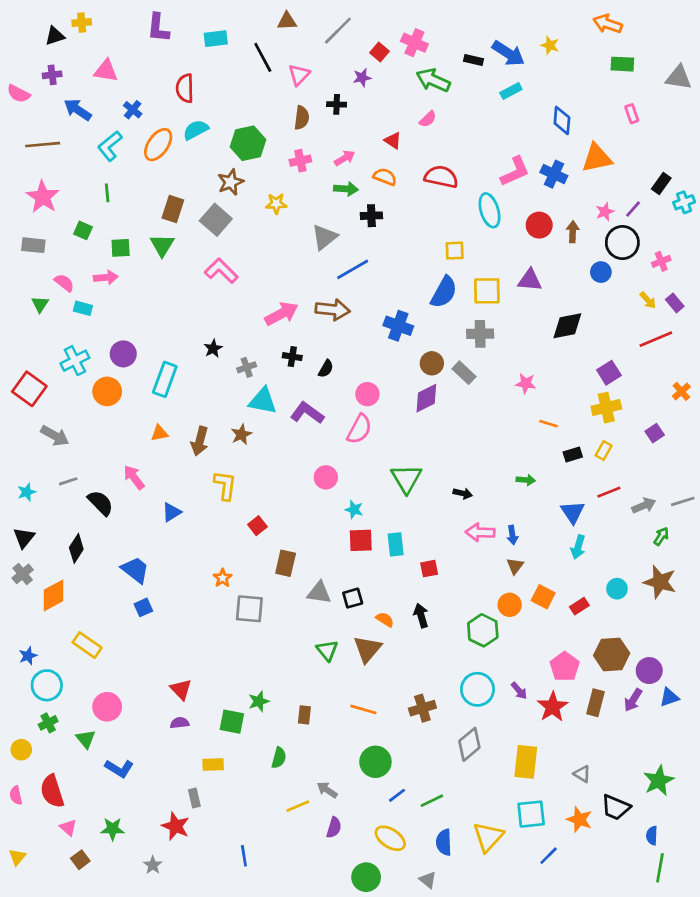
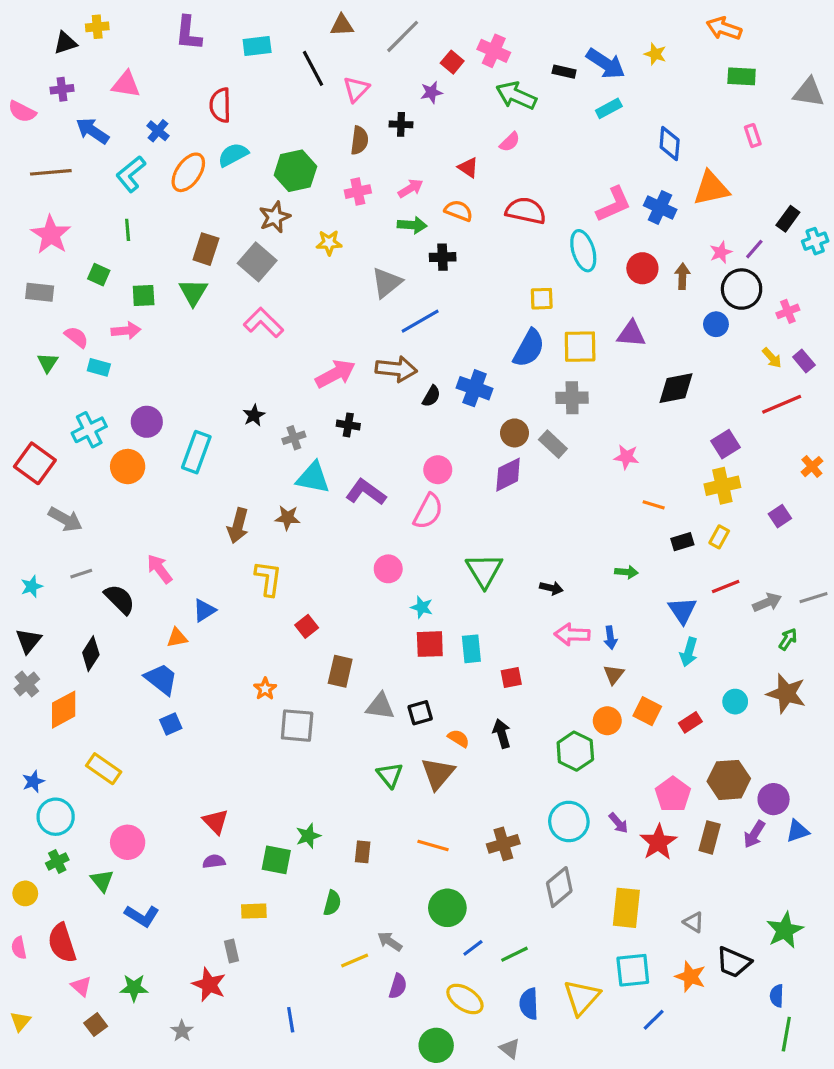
black semicircle: (326, 369) -> (431, 396), moved
orange triangle: (159, 433) -> (177, 638), moved
brown star: (241, 434) -> (287, 518), turned 30

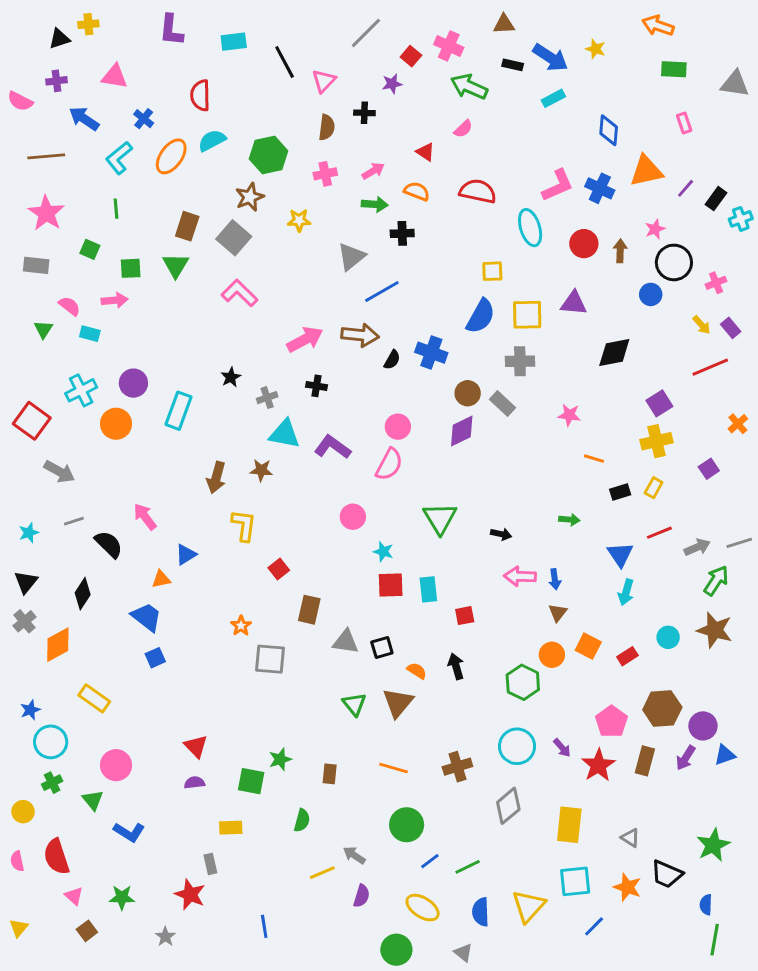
brown triangle: (342, 25) -> (504, 24), moved
purple line: (754, 249) -> (686, 188), moved
green arrow: (788, 639) -> (716, 581), size x1.5

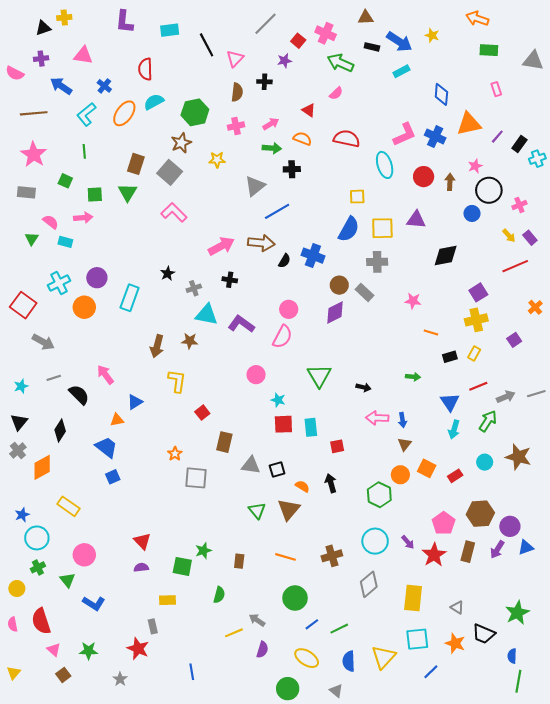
green arrow: (716, 581) -> (488, 421), moved

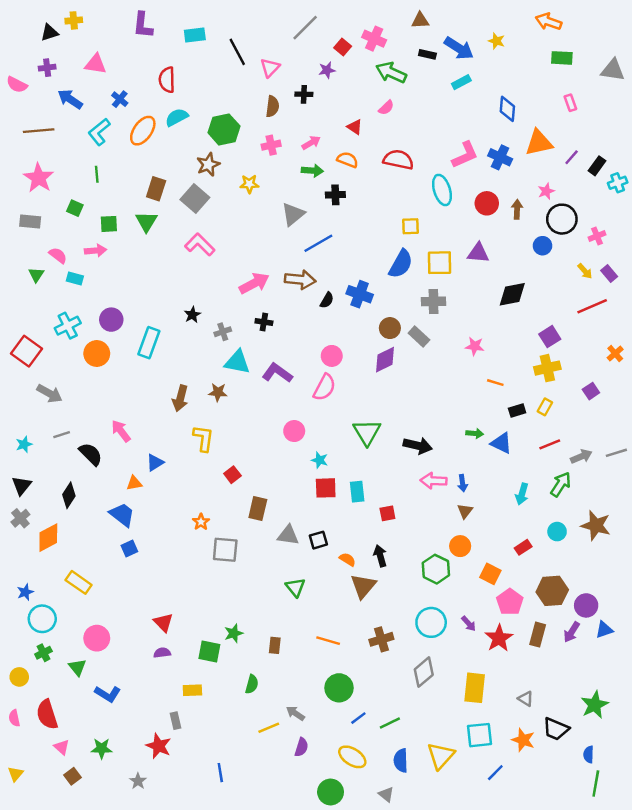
black arrow: (363, 387) -> (418, 446), size x1.6
blue triangle: (450, 402) -> (501, 443), moved, turned -30
orange square: (427, 468) -> (490, 574), moved
brown triangle: (289, 510) -> (363, 586), moved

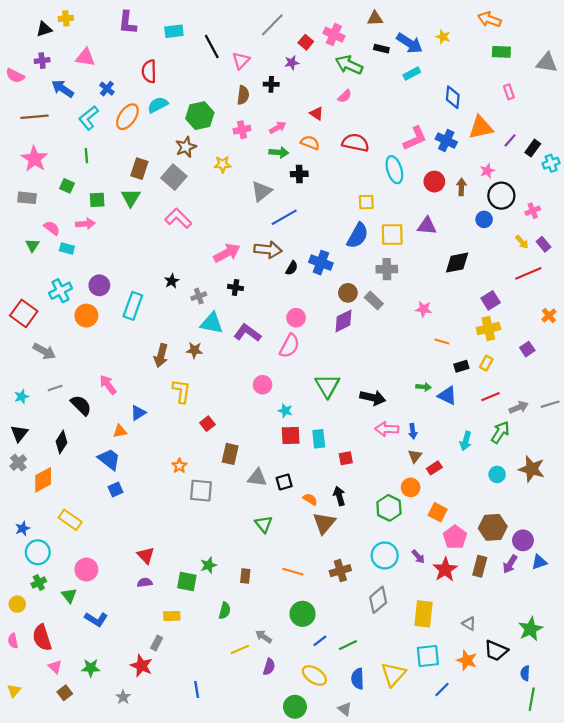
red rectangle: (523, 547) -> (434, 468), moved
gray rectangle: (175, 721) -> (157, 643), turned 40

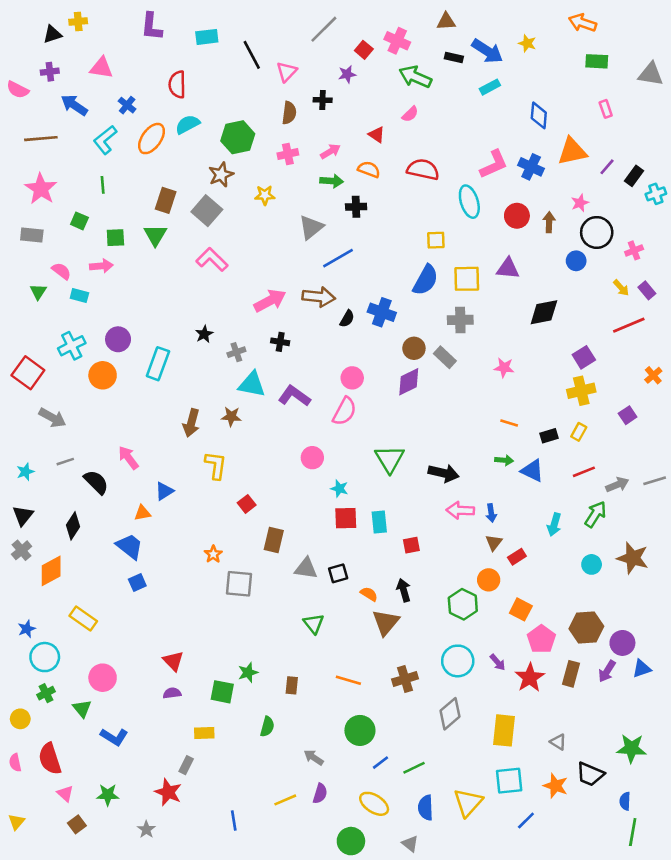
orange line: (442, 341) -> (509, 423), moved
green star: (531, 629) -> (631, 748), turned 30
yellow line: (240, 649) -> (285, 800), moved

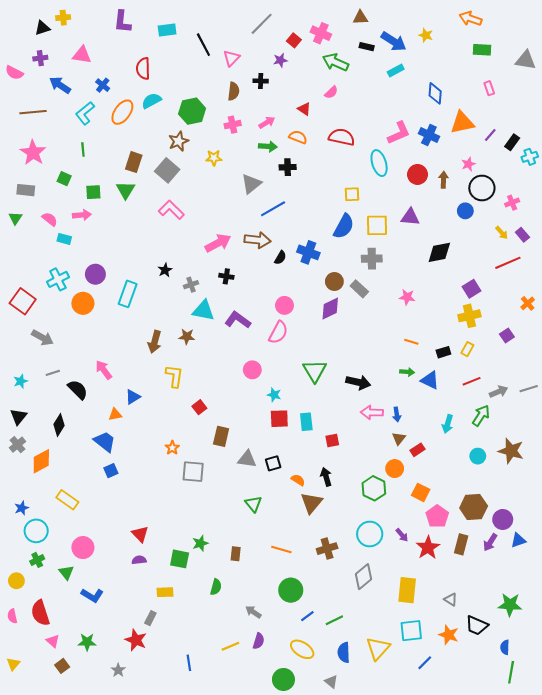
green triangle: (38, 292) -> (15, 218), moved

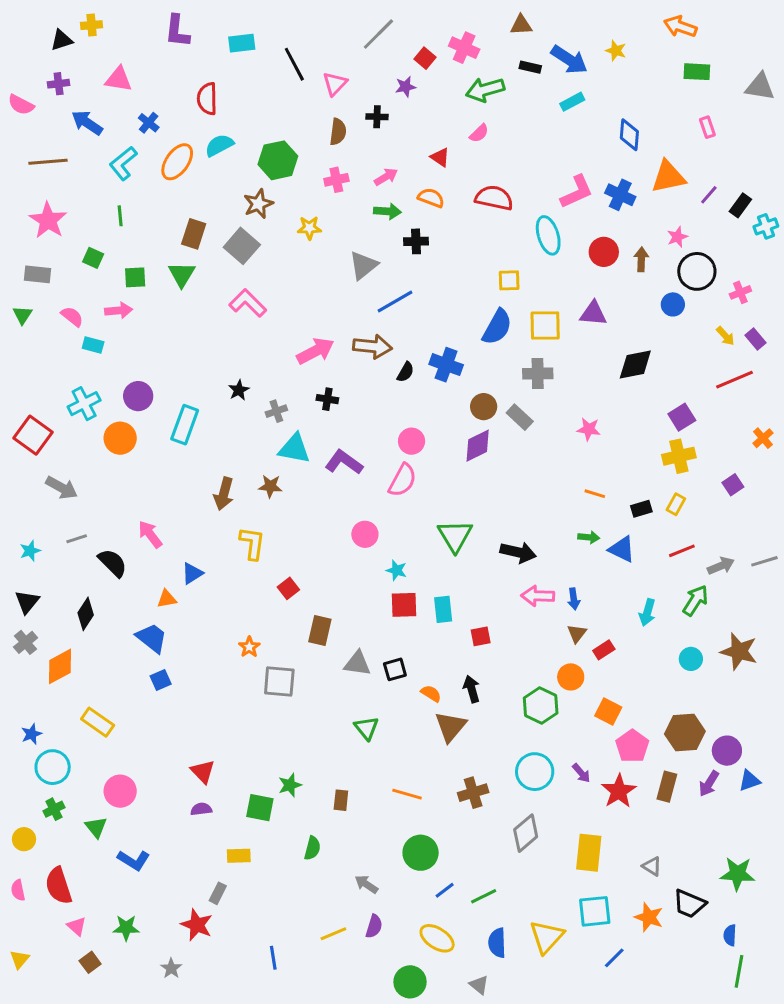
green arrow: (335, 62) -> (485, 90), turned -40

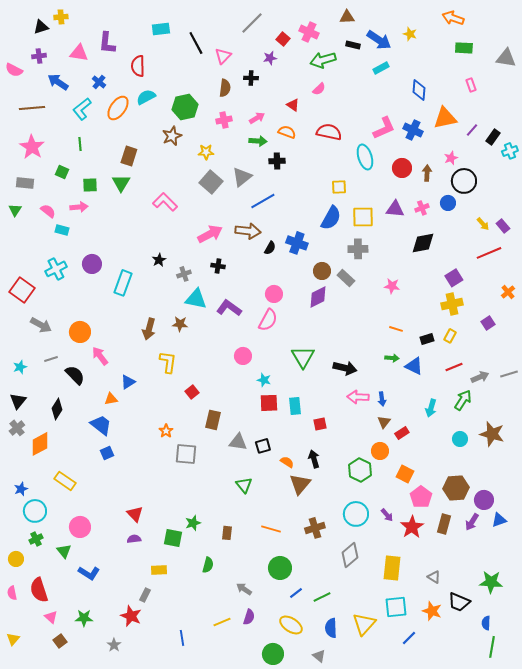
purple L-shape: (177, 31) -> (107, 43), moved
gray square: (242, 246) -> (211, 182), moved
pink cross: (740, 292) -> (422, 208), moved
orange circle: (120, 438) -> (80, 332), moved

